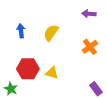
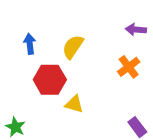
purple arrow: (89, 14) -> (136, 30), moved
red hexagon: (28, 69) -> (50, 80), moved

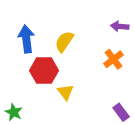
blue arrow: (30, 44) -> (26, 39), size x1.5
yellow triangle: (74, 104) -> (65, 92), turned 36

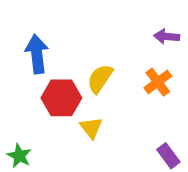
yellow semicircle: (64, 42) -> (100, 79), moved

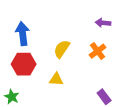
red hexagon: (61, 98) -> (24, 64), moved
yellow triangle: (91, 128) -> (56, 79), turned -48

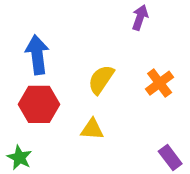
purple arrow: (103, 23) -> (140, 17), moved, turned 104

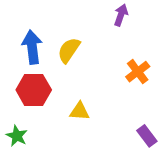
yellow semicircle: (101, 80) -> (69, 50), moved

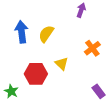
red hexagon: (34, 90) -> (36, 74), moved
yellow triangle: (80, 111) -> (62, 64), moved, turned 40

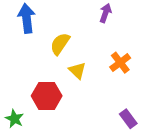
blue arrow: (22, 32) -> (27, 18), moved
yellow triangle: (62, 64) -> (77, 71), moved

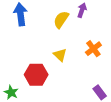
yellow semicircle: (60, 44) -> (61, 20), moved

